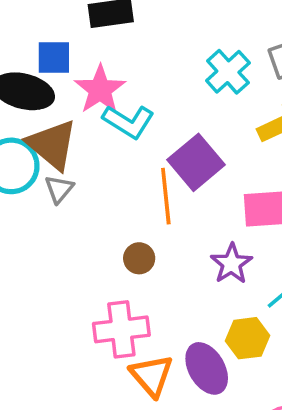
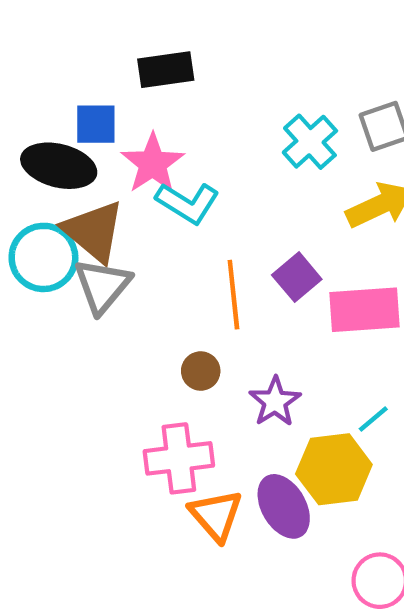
purple square: (196, 162) -> (297, 277), moved, size x0.7
gray triangle: (59, 189) -> (102, 286), size x1.6
purple star: (232, 264) -> (275, 402), moved
yellow hexagon: (247, 338) -> (334, 469), size x1.4

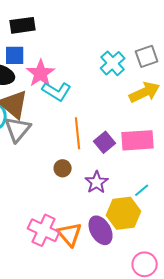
black rectangle: (166, 70) -> (23, 25), moved
purple square: (297, 277) -> (105, 142), moved
pink cross: (179, 458) -> (44, 230), moved, turned 32

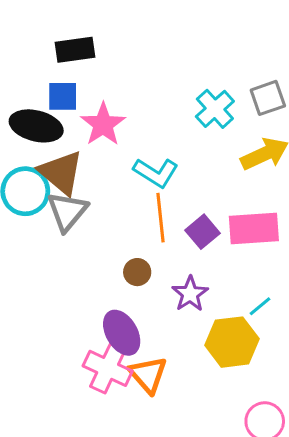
cyan L-shape: (57, 91) -> (156, 173), moved
purple ellipse: (101, 230) -> (122, 333), moved

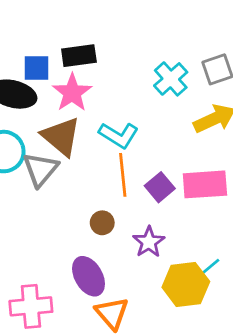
black rectangle: (75, 50) -> (79, 56), moved
brown triangle: (61, 173) -> (61, 136), moved
cyan line: (260, 306) -> (210, 267), moved
pink cross: (108, 368) -> (31, 306), moved, turned -30

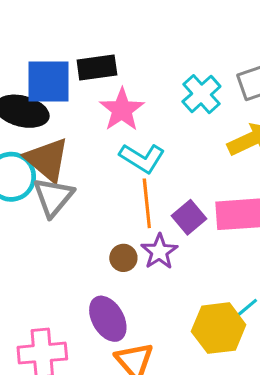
blue square: (36, 68) -> (49, 82), size x1.5
pink star: (72, 93) -> (122, 110), moved
brown triangle: (61, 136) -> (47, 160), moved
purple star: (149, 242) -> (159, 252), moved

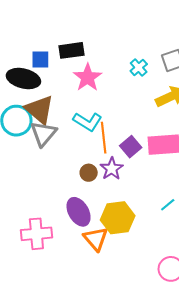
blue square: (49, 82) -> (40, 59), size x0.6
cyan cross: (201, 94) -> (139, 67), size x0.7
cyan L-shape: (142, 158) -> (88, 122), moved
yellow hexagon: (219, 328) -> (118, 218), moved

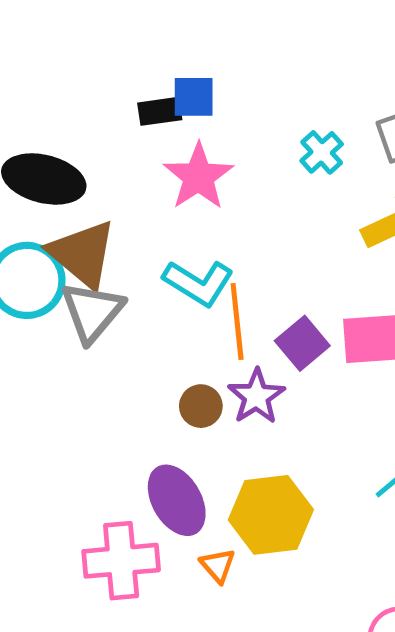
black rectangle: (72, 50) -> (160, 111), size x0.7
blue square: (40, 59) -> (194, 97), moved
pink cross: (36, 234) -> (121, 561), moved
orange triangle: (96, 239) -> (218, 566), size x0.6

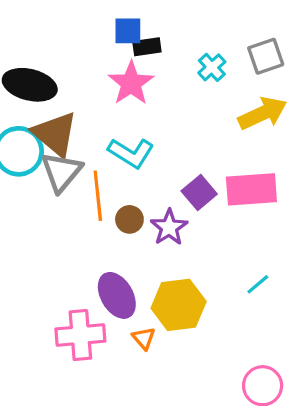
black rectangle: (160, 111) -> (147, 47), moved
orange line: (237, 322) -> (98, 196), moved
brown circle: (201, 406) -> (129, 219), moved

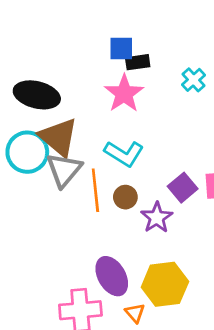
brown circle: (129, 219) -> (125, 197), moved

